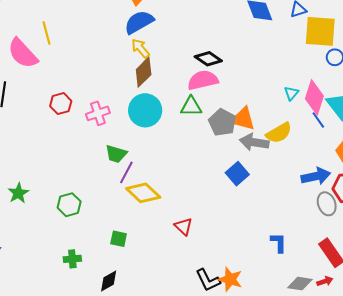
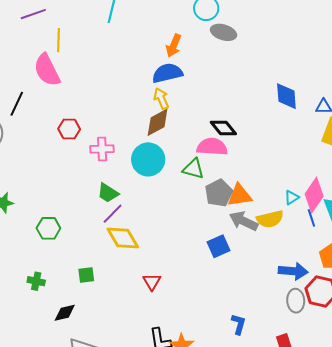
yellow line: (47, 33) -> (58, 40), moved
cyan triangle: (291, 93) -> (292, 197), moved
orange triangle: (243, 119) -> (240, 195), turned -40
green square: (119, 239) -> (86, 275), turned -36

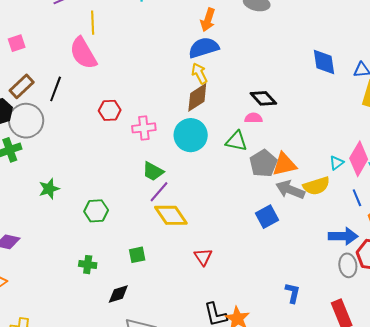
pink semicircle: (212, 147) -> (253, 118), size x0.6
blue line: (311, 218) -> (357, 198), moved

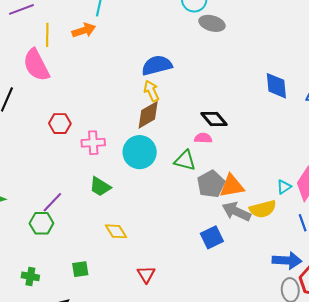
orange arrow: (208, 20) -> (84, 30), moved, turned -130
purple line: (159, 192) -> (52, 202), moved
yellow diamond: (171, 215) -> (116, 231), size x0.7

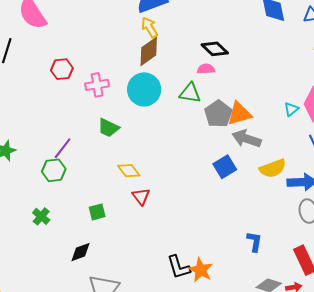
yellow semicircle: (263, 209) -> (273, 168), moved
red triangle: (146, 274) -> (141, 197), moved
green cross: (30, 276) -> (41, 216), moved, turned 36

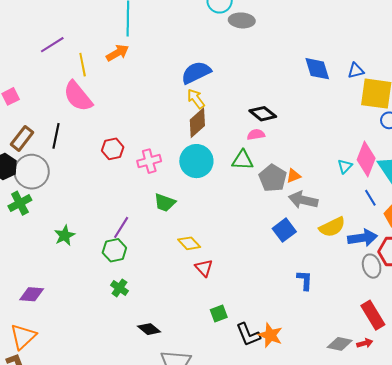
orange triangle: (239, 114) -> (294, 176), size x0.6
green square: (97, 212) -> (219, 314), moved
green cross: (41, 216) -> (119, 288), moved
blue L-shape: (254, 242) -> (305, 280), moved
black diamond: (80, 252) -> (149, 329), turned 65

